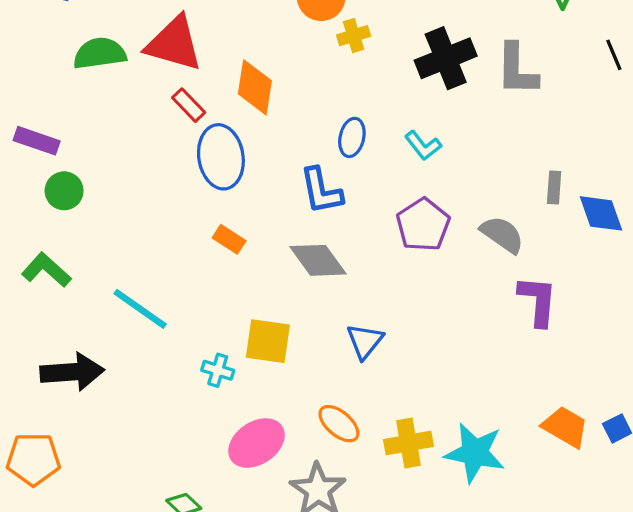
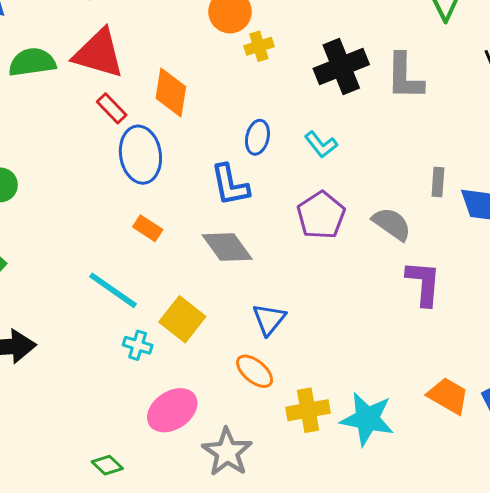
cyan line: (140, 309) -> (113, 290), moved
yellow square: (268, 341) -> (182, 319), turned 30
orange ellipse: (339, 424) -> (255, 371), moved

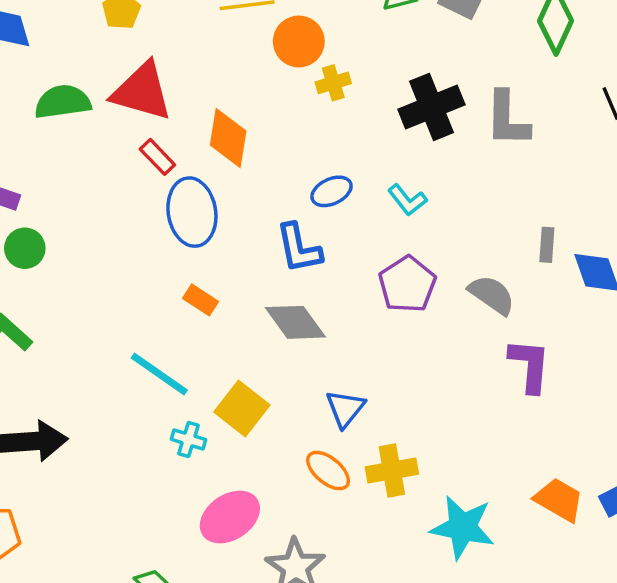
blue ellipse: (257, 137) -> (332, 191), turned 52
yellow cross: (308, 410) -> (392, 471), moved

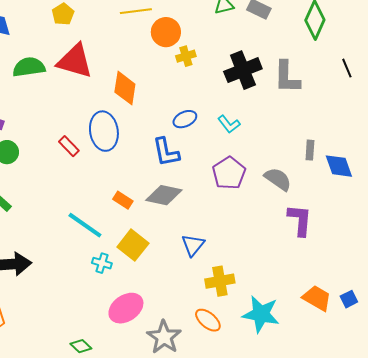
red rectangle: (157, 157) -> (69, 146), moved
orange rectangle: (201, 300) -> (123, 200), moved
gray diamond: (295, 322) -> (164, 195), turned -42
orange ellipse: (328, 471) -> (208, 320), moved

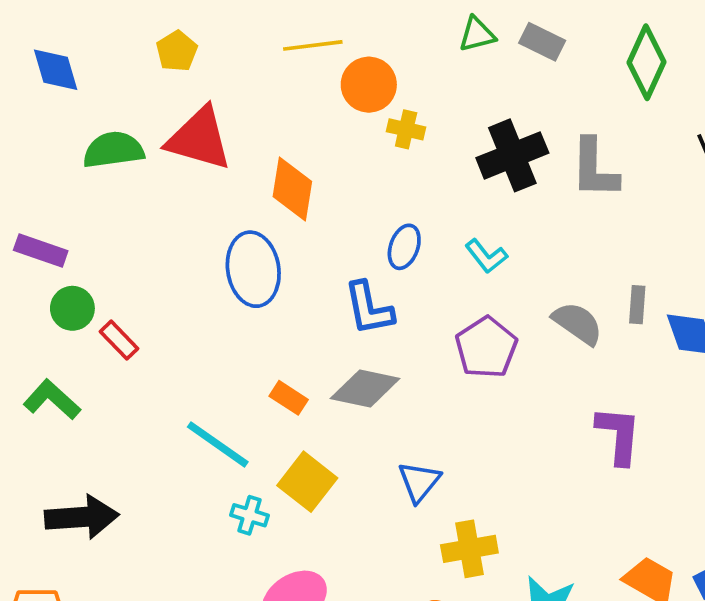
yellow cross: (186, 56) -> (406, 129), turned 30
blue ellipse: (185, 119) -> (404, 247), turned -45
red rectangle: (69, 146) -> (119, 340), moved
gray semicircle: (278, 179) -> (578, 323), moved

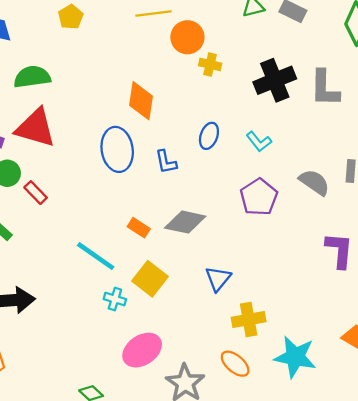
red triangle: (199, 139) -> (36, 128), moved
blue L-shape: (369, 308) -> (166, 162), moved, size x0.7

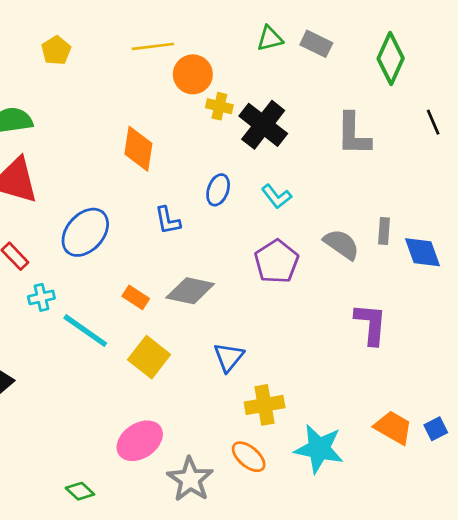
black cross: (275, 80) -> (263, 125), moved, turned -30
blue ellipse: (117, 149) -> (85, 232), moved, turned 51
cyan cross: (115, 299) -> (41, 297), moved, turned -30

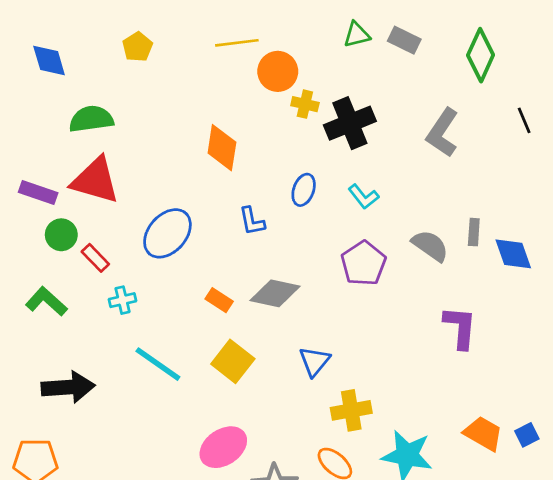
black cross: (263, 125) -> (350, 123), turned 30
gray L-shape: (353, 134) -> (442, 133), turned 33
cyan line: (85, 331) -> (158, 364), moved

